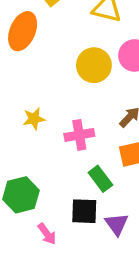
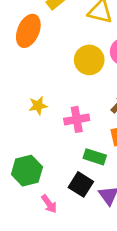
green rectangle: (100, 179) -> (95, 157), turned -35
black square: (84, 211) -> (81, 184), turned 30

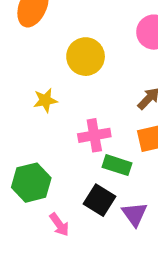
yellow circle: (89, 60) -> (86, 57), moved
pink cross: (77, 119) -> (94, 135), moved

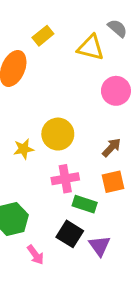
yellow circle: (86, 57) -> (58, 134), moved

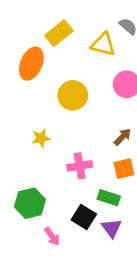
yellow rectangle: (43, 36) -> (59, 33), size x1.4
yellow circle: (58, 134) -> (73, 95), moved
green rectangle: (85, 204) -> (109, 198), moved

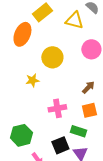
yellow star: (41, 138) -> (32, 80), moved
black square: (84, 217) -> (60, 145), turned 36

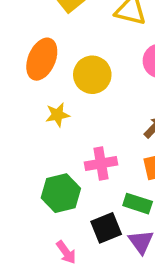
orange ellipse: (22, 34) -> (42, 59), moved
green hexagon: (21, 135) -> (61, 193), moved

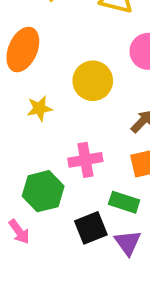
yellow circle: (92, 75) -> (93, 81), moved
pink arrow: (66, 252) -> (19, 232), moved

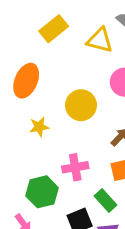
green rectangle: (124, 202) -> (106, 200), turned 30

